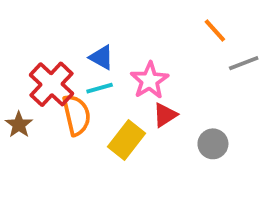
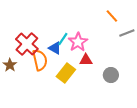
blue triangle: (101, 57) -> (55, 48), moved
cyan line: (100, 88) -> (63, 39), moved, turned -40
red triangle: (165, 115) -> (86, 60), turned 32

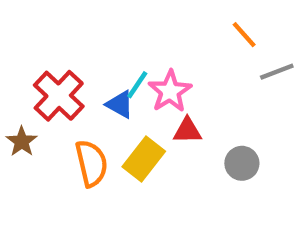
orange semicircle: (40, 60) -> (91, 163), moved

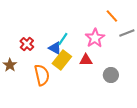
pink star: (170, 91) -> (95, 38), moved
red cross: (59, 96) -> (27, 44), size x0.6
yellow rectangle: (144, 159) -> (62, 60), moved

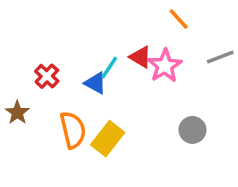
orange line: (112, 16) -> (179, 19), moved
yellow rectangle: (62, 60) -> (108, 139), moved
red triangle: (86, 60) -> (140, 57), moved, turned 32

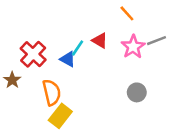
pink star: (165, 66) -> (133, 47), moved
red cross: (47, 76) -> (33, 54), size x1.5
yellow rectangle: (108, 139) -> (60, 116), moved

